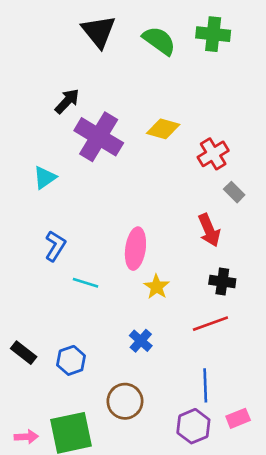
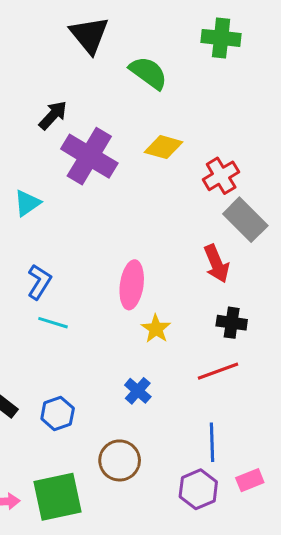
green semicircle: (159, 41) -> (148, 73), moved
gray rectangle: (234, 192) -> (245, 220), size x1.8
cyan line: (85, 283) -> (53, 323), moved

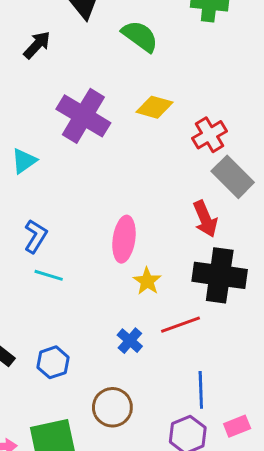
black arrow: (53, 115) -> (37, 45), moved
black cross: (232, 323) -> (220, 275), size x1.8
red line: (218, 371) -> (181, 325), moved

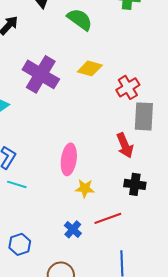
gray rectangle: (233, 177) -> (144, 116), turned 48
black cross: (220, 275) -> (135, 184), size x0.6
yellow star: (147, 281) -> (85, 188), turned -30

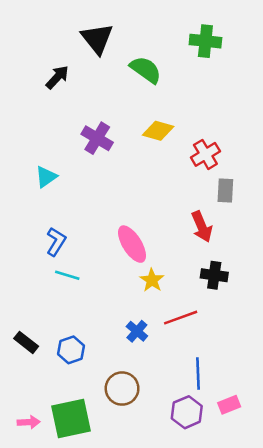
purple cross: (41, 74) -> (97, 138), size x0.7
gray rectangle: (144, 116) -> (225, 191), size x0.7
pink ellipse: (69, 159) -> (132, 244), turned -40
yellow star: (85, 188) -> (152, 280), turned 30

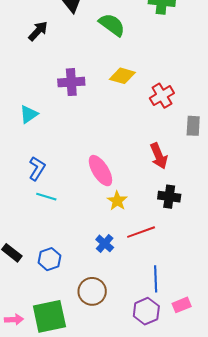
purple cross: (97, 138) -> (71, 82), turned -35
gray rectangle: (225, 191) -> (193, 126), moved

